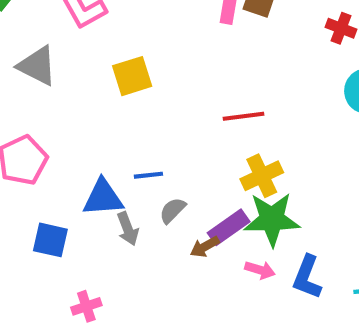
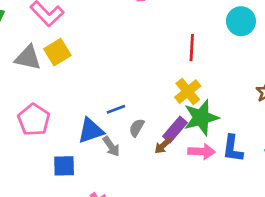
yellow square: (132, 76) -> (57, 52), moved
red line: (244, 116) -> (192, 48), moved, turned -65
pink arrow: (260, 270) -> (202, 151), size x1.4

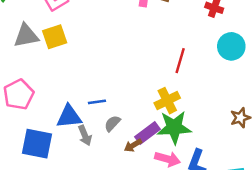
gray triangle: (28, 58) -> (26, 36), turned -36
blue square: (64, 166) -> (37, 144), size x1.4

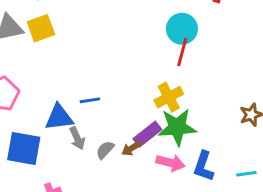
cyan circle: (231, 46) -> (182, 29), moved
gray semicircle: (112, 123) -> (105, 150), moved

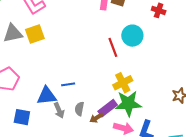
red line: (182, 52) -> (113, 47), moved, turned -36
blue square: (24, 148) -> (22, 117), size x0.7
gray semicircle: (105, 150) -> (79, 109), moved, turned -32

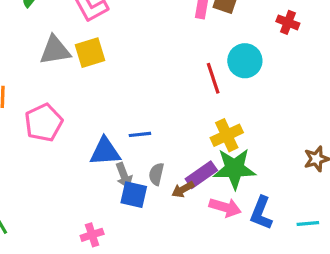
blue square: (22, 117) -> (134, 195), moved

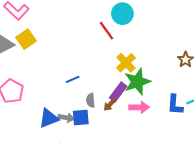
blue triangle: (105, 152) -> (49, 118), moved
gray arrow: (124, 175) -> (66, 118), moved, turned -42
blue L-shape: (261, 213) -> (175, 105), moved

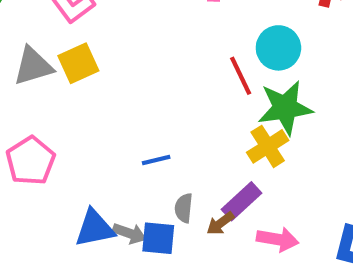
green star: (137, 82) -> (285, 108), moved

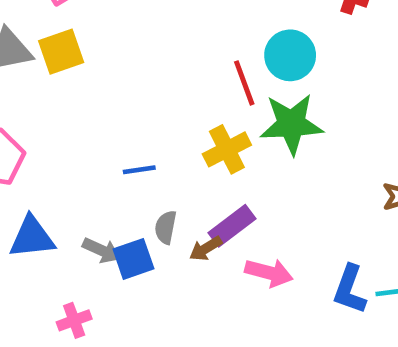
yellow cross: (268, 146) -> (227, 149), moved
blue triangle: (95, 228) -> (32, 237), moved
blue square: (158, 238) -> (133, 259), turned -30

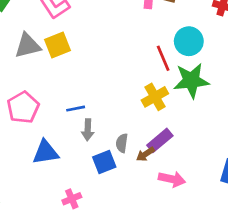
blue line: (139, 170) -> (76, 109), moved
gray arrow: (101, 250) -> (88, 130), moved, turned 70
pink arrow: (269, 273) -> (172, 179), moved

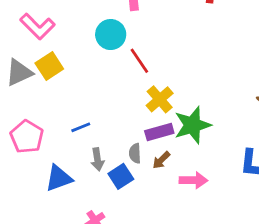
cyan circle: (189, 41) -> (111, 35), moved
red line: (163, 58) -> (139, 61), moved
green star: (191, 81) -> (192, 125), moved
gray arrow: (88, 130) -> (97, 159), moved
purple rectangle: (160, 140) -> (159, 132), moved, turned 35

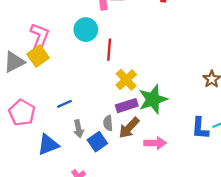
pink L-shape: (37, 26) -> (40, 37), moved, turned -112
red line: (139, 61) -> (109, 50), turned 40
brown arrow: (161, 160) -> (129, 128), size x1.5

